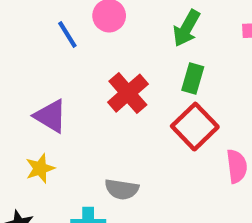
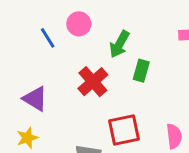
green arrow: (187, 28) -> (119, 44), moved
red square: (195, 127) -> (124, 130), moved, turned 32

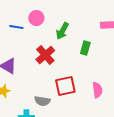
blue line: (48, 38) -> (16, 27), turned -48
green rectangle: (141, 71) -> (85, 48), moved

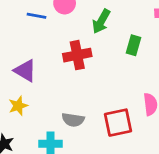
red cross: (45, 55) -> (77, 55), turned 30
red square: (65, 86) -> (118, 123), moved

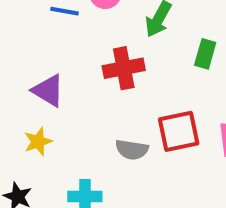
gray semicircle: (73, 120) -> (132, 150), moved
red square: (118, 123) -> (179, 131), moved

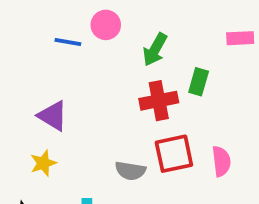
red cross: (124, 68) -> (159, 101), moved

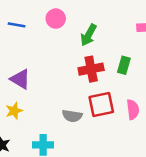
blue line: (68, 42) -> (17, 25), moved
green rectangle: (199, 82) -> (124, 65), moved

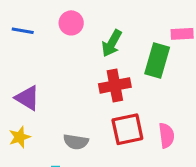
green rectangle: (124, 65) -> (157, 60), moved, size x1.5
gray semicircle: (72, 116) -> (76, 142), moved

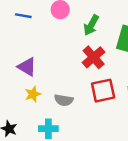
red cross: (115, 85) -> (94, 57), turned -30
yellow star: (20, 137) -> (33, 94), moved

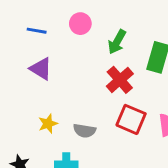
purple triangle: (27, 67) -> (41, 69), moved
red square: (103, 91) -> (131, 119), turned 35

